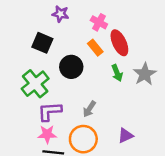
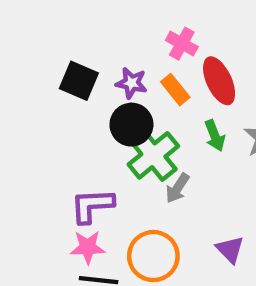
purple star: (60, 14) -> (131, 83), moved
green cross: (35, 84) -> (153, 155), moved
gray arrow: (89, 109) -> (177, 188), moved
purple triangle: (125, 135) -> (230, 249), turned -49

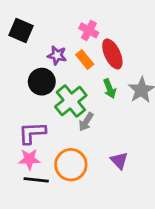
black square: (79, 81) -> (21, 30), moved
black circle: (131, 125) -> (42, 82), moved

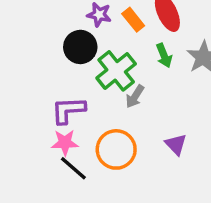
black line: (36, 180) -> (73, 168), turned 35

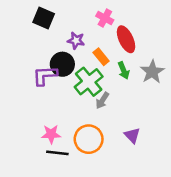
orange rectangle: (133, 20) -> (101, 57), moved
purple L-shape: (68, 110) -> (45, 75), moved
black line: (73, 168) -> (57, 153), turned -35

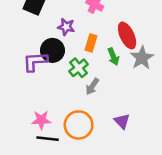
red ellipse: (126, 39) -> (127, 35), moved
orange rectangle: (101, 57) -> (91, 43), turned 56
green cross: (89, 82) -> (79, 68), size x0.7

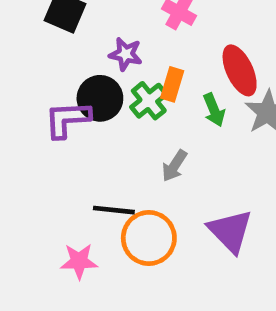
green cross: (79, 68) -> (149, 101), moved
pink star: (41, 120) -> (79, 261), moved
purple triangle: (122, 121) -> (230, 231), size x1.5
black line: (48, 139) -> (114, 210), moved

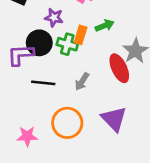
red ellipse: (240, 70) -> (119, 68), moved
green cross: (149, 101) -> (67, 44), turned -35
green arrow: (214, 110) -> (105, 25), moved, turned -90
black line: (114, 210) -> (43, 83), moved

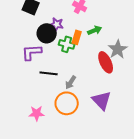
black circle: (39, 43) -> (47, 33), moved
gray arrow: (82, 82) -> (71, 82), moved

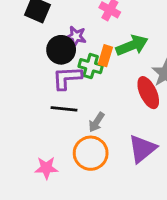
green arrow: (95, 30) -> (132, 45), size x1.5
purple L-shape: (32, 52) -> (67, 78), moved
purple triangle: (102, 100) -> (142, 149), turned 35

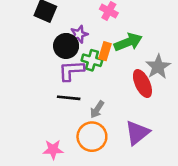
purple star: (76, 36) -> (79, 34), turned -30

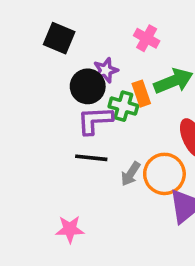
orange rectangle: (105, 51) -> (141, 94), turned -36
orange circle: (92, 137) -> (164, 174), moved

